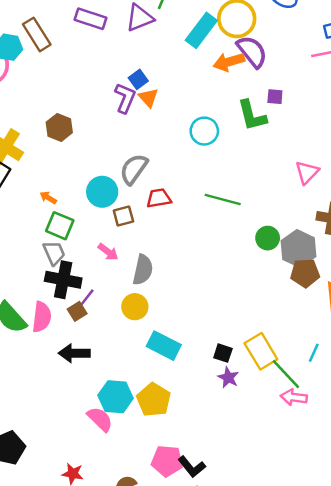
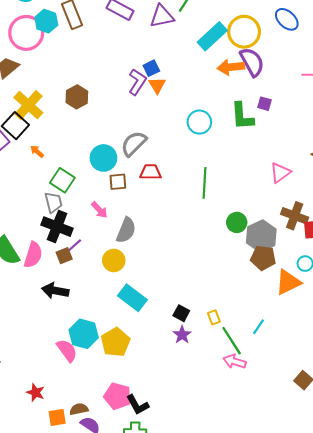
orange arrow: (48, 198) -> (37, 152), moved
green line: (223, 200) -> (205, 183), turned 68
yellow rectangle: (261, 351) -> (214, 317), size x0.5

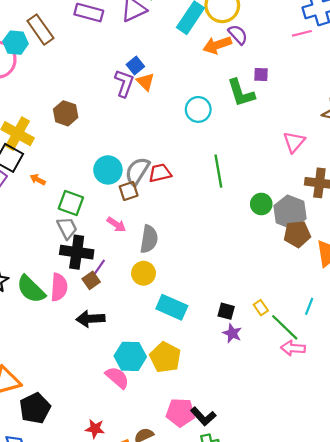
purple semicircle: (252, 62) -> (238, 35), size x0.7
gray semicircle: (134, 144) -> (137, 171), moved

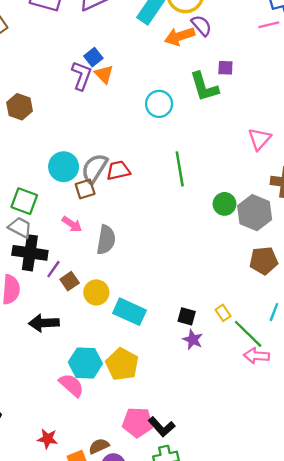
gray trapezoid: (67, 228) -> (20, 227), turned -35
brown pentagon: (297, 234) -> (264, 261), moved
yellow circle: (144, 273) -> (96, 292), moved
brown square: (91, 280) -> (70, 281), moved

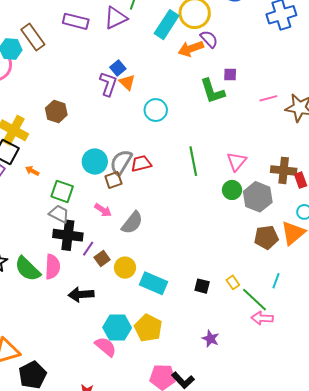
pink line: (269, 25) -> (268, 98), moved
cyan circle: (159, 104) -> (156, 110), moved
pink triangle: (259, 139) -> (237, 161), moved
gray semicircle: (106, 240) -> (132, 223), turned 30
purple star: (193, 340) -> (211, 339), moved

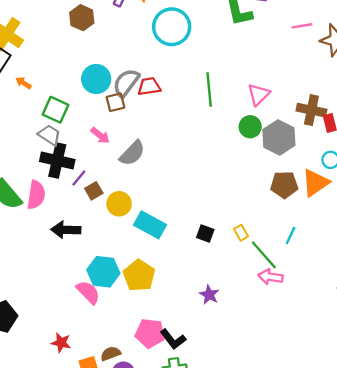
cyan circle: (156, 110) -> (172, 27), size x1.4
brown hexagon: (56, 111) -> (82, 18), moved

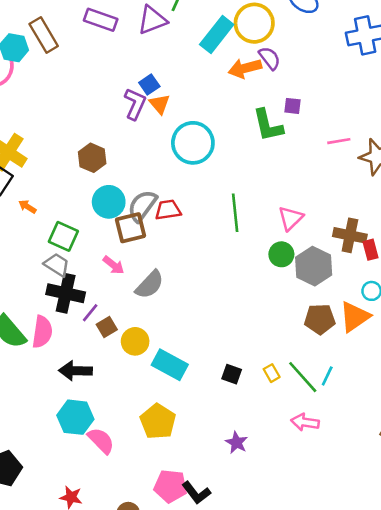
brown hexagon: (82, 18) -> (92, 158), moved
brown square: (116, 102) -> (131, 228), size x1.4
green line: (264, 255) -> (303, 377), moved
cyan hexagon: (103, 272) -> (75, 417), moved

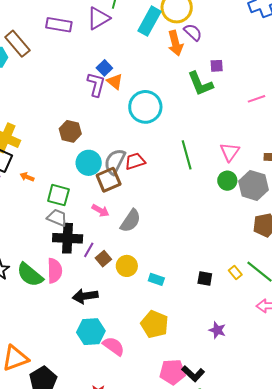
orange arrow: (245, 68) -> (175, 43), turned -80
pink line: (339, 141) -> (256, 99), moved
cyan rectangle: (170, 365) -> (156, 279), size x0.6

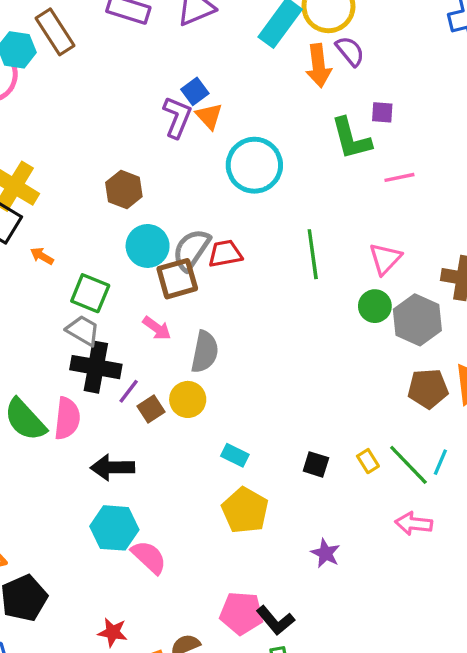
pink line: (256, 99) -> (399, 177), moved
gray semicircle: (131, 221) -> (205, 352), turned -30
yellow circle: (127, 266) -> (188, 399), moved
yellow pentagon: (155, 324) -> (245, 510), moved

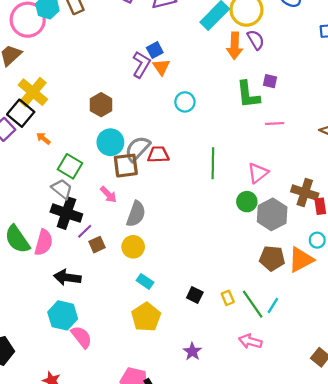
cyan circle: (254, 165) -> (185, 102), size x0.6
yellow circle: (188, 399) -> (133, 247), moved

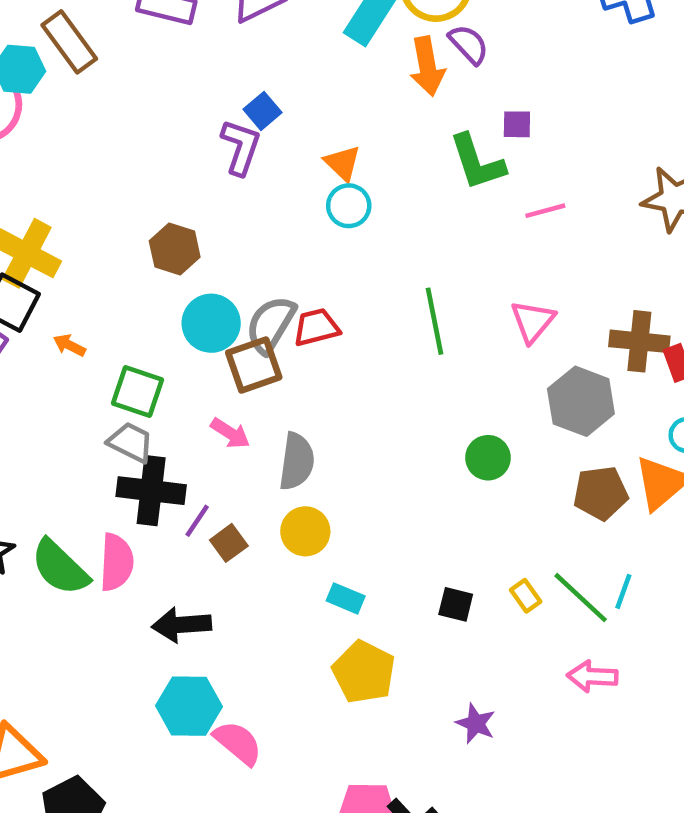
orange triangle: (161, 67) -> (343, 163), moved
green circle: (247, 202) -> (488, 458), moved

